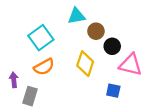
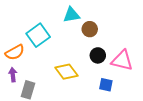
black circle: (112, 46) -> (98, 55), moved
yellow diamond: (85, 64) -> (66, 72), moved, turned -55
orange semicircle: (44, 67) -> (15, 52), moved

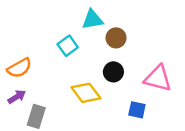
cyan square: (38, 35) -> (68, 46), moved, size x0.7
black circle: (98, 55) -> (113, 72), moved
purple arrow: (13, 75) -> (17, 97), turned 64

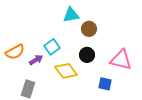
cyan square: (68, 46) -> (52, 47), moved
purple arrow: (17, 97) -> (36, 60), moved

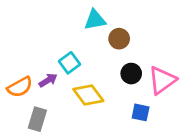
orange semicircle: (15, 52) -> (20, 87), moved
black circle: (87, 55) -> (131, 74), moved
pink triangle: (121, 60) -> (162, 80), turned -50

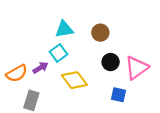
cyan triangle: (95, 20) -> (64, 29), moved

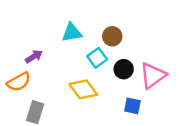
cyan square: (59, 53) -> (97, 58), moved
purple arrow: (40, 68) -> (34, 57), moved

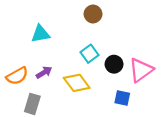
cyan triangle: (72, 33) -> (40, 34), moved
brown circle: (112, 36) -> (93, 14), moved
purple arrow: (34, 57) -> (44, 72), moved

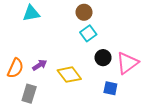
cyan triangle: (40, 34) -> (31, 13), moved
cyan square: (90, 54) -> (88, 33), moved
orange semicircle: (17, 76) -> (15, 68), turned -36

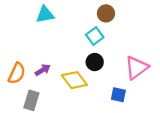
brown circle: (84, 12) -> (106, 13), moved
cyan triangle: (31, 13) -> (45, 15), moved
black circle: (103, 58) -> (95, 62), moved

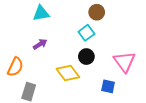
pink triangle: (136, 68) -> (124, 62), turned -30
purple arrow: (43, 70) -> (40, 44), moved

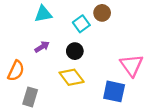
cyan square: (86, 33) -> (81, 24), moved
black circle: (86, 57) -> (75, 51), moved
blue square: (108, 86) -> (114, 91), size x1.5

